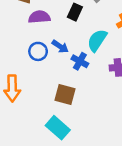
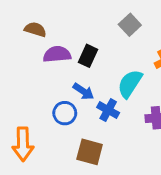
black rectangle: (75, 12) -> (88, 56), moved
blue circle: (38, 51) -> (65, 113), moved

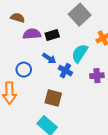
gray square: (130, 25) -> (80, 15), size x1.5
black rectangle: (88, 56) -> (52, 35), turned 48
blue circle: (65, 113) -> (24, 70), moved

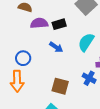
blue circle: (24, 70) -> (23, 58), moved
blue cross: (65, 71) -> (89, 78), moved

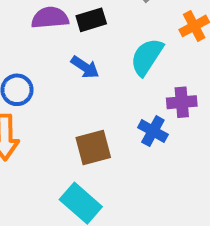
brown square: (60, 86) -> (93, 148), turned -30

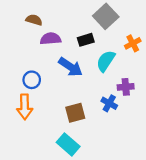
black rectangle: (91, 20) -> (86, 40), moved
blue arrow: (85, 67) -> (70, 67), size x1.5

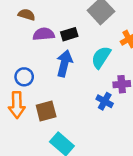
black rectangle: (86, 40) -> (69, 34), moved
blue arrow: (70, 67) -> (64, 63), turned -110
brown square: (75, 113) -> (46, 111), moved

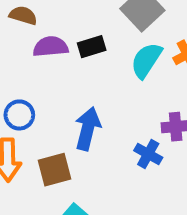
cyan semicircle: (101, 57) -> (146, 60), moved
blue arrow: (64, 63) -> (88, 129), moved

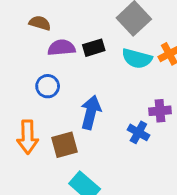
cyan semicircle: (146, 60) -> (137, 58), turned -108
blue circle: (19, 115) -> (48, 86), moved

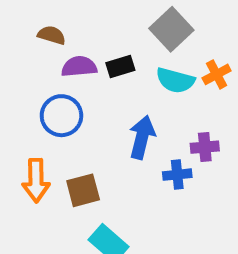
blue circle: (48, 86) -> (61, 116), size x1.4
blue arrow: (91, 112) -> (142, 137), moved
blue cross: (138, 132) -> (177, 175), turned -35

